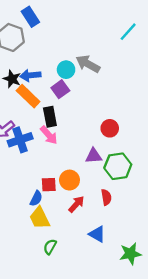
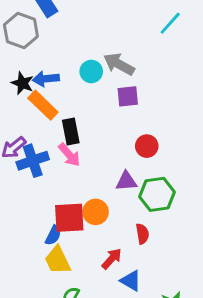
purple square: (60, 89) -> (128, 96), moved, turned 30
red square: (49, 185) -> (69, 218), size x1.6
red arrow: (76, 204) -> (112, 259), moved

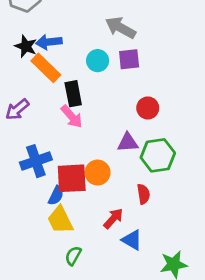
cyan circle: (91, 71) -> (98, 61), moved
blue cross: (33, 161) -> (36, 161), moved

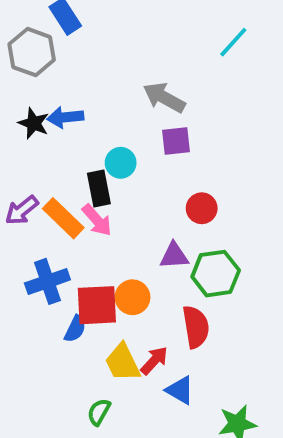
cyan circle: (98, 61) -> (121, 163), moved
orange rectangle: (46, 68) -> (63, 218), moved
red semicircle: (143, 194) -> (196, 327), size x1.5
yellow trapezoid: (60, 220) -> (123, 363), moved

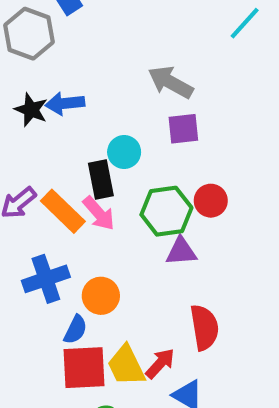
green hexagon: (216, 274) -> (166, 211), moved
orange circle: (132, 297) -> (101, 296), moved
red square: (97, 305) -> (84, 368), moved

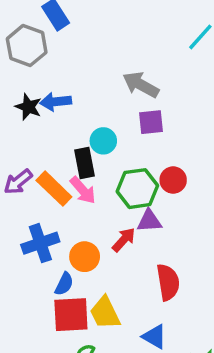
red arrow: (160, 363) -> (124, 240), moved

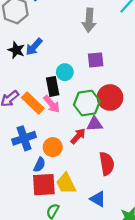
gray arrow: (141, 85) -> (89, 20), moved, turned -115
blue arrow: (56, 102) -> (34, 47), turned -42
red circle: (173, 180) -> (110, 97), size x1.5

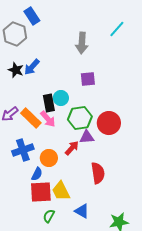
cyan circle: (65, 72) -> (61, 98), moved
red circle: (110, 97) -> (109, 123), moved
blue triangle: (98, 199) -> (82, 211), moved

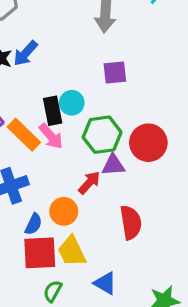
orange circle: (49, 158) -> (64, 211), moved

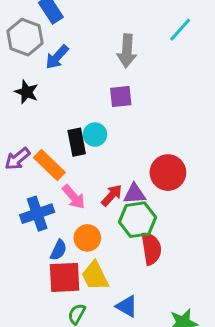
blue arrow: (25, 53) -> (57, 57), moved
purple square: (115, 72) -> (121, 97), moved
green hexagon: (102, 135) -> (138, 220), moved
pink arrow: (51, 136) -> (74, 197), moved
red arrow: (89, 183) -> (112, 195), moved

